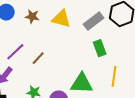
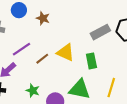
yellow triangle: (61, 19) -> (66, 52), moved
green rectangle: (100, 48) -> (91, 61), moved

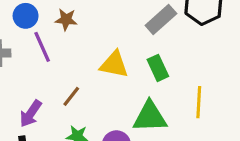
purple line: (21, 49) -> (42, 47), moved, turned -66
brown line: (42, 59) -> (71, 96), moved

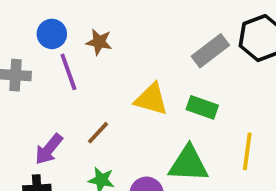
green rectangle: (158, 68) -> (202, 107), turned -50

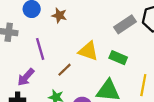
purple line: (68, 72) -> (40, 49), moved
brown line: (98, 133) -> (65, 70), moved

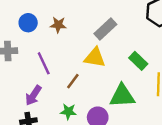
gray rectangle: (125, 24) -> (105, 29), moved
green rectangle: (118, 58) -> (138, 61), moved, turned 30

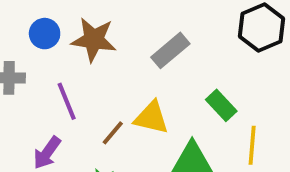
brown star: (58, 25) -> (94, 40), size x1.6
yellow triangle: (95, 58) -> (151, 118), moved

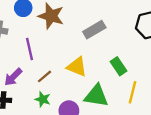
brown line: (113, 133) -> (44, 76), moved

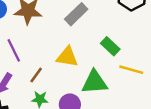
yellow line: (133, 92) -> (131, 70), turned -75

